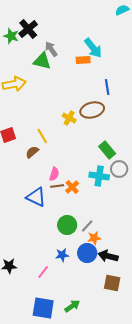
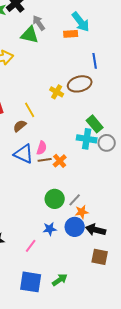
cyan cross: (99, 176) -> (87, 139), moved
blue triangle: (36, 197) -> (24, 154), moved

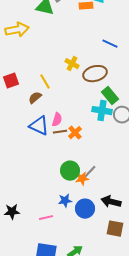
blue line: (95, 61) -> (110, 44), moved, turned -56
brown ellipse: (80, 84) -> (95, 74), moved
orange star: (82, 212) -> (82, 179), moved
blue circle: (75, 227) -> (85, 209), moved
pink line: (31, 246) -> (46, 218), turned 40

